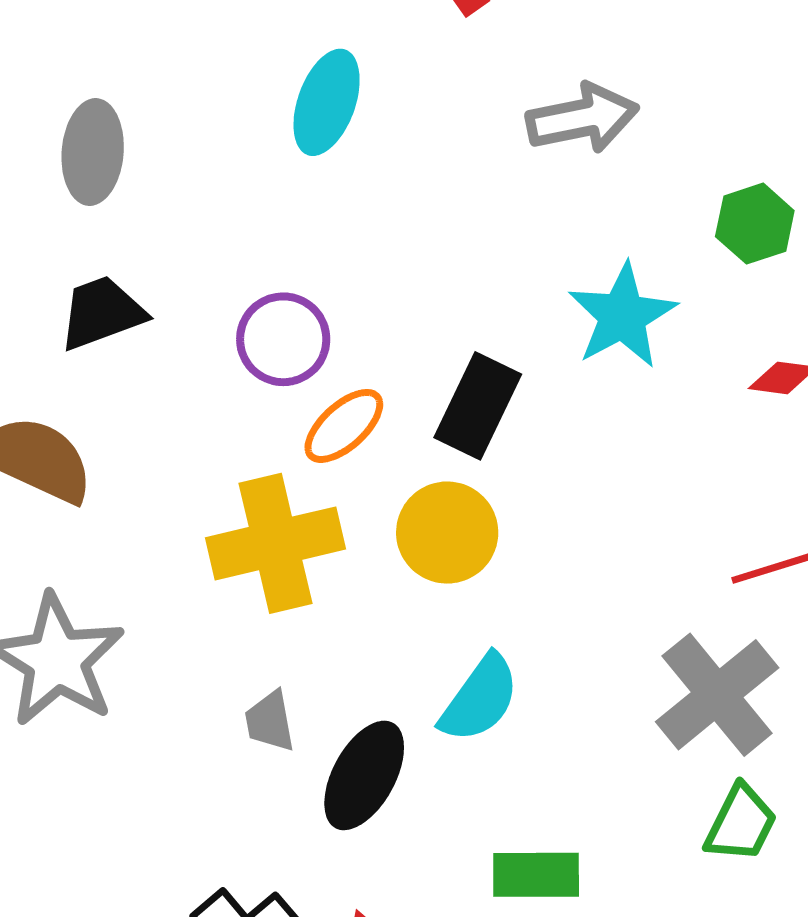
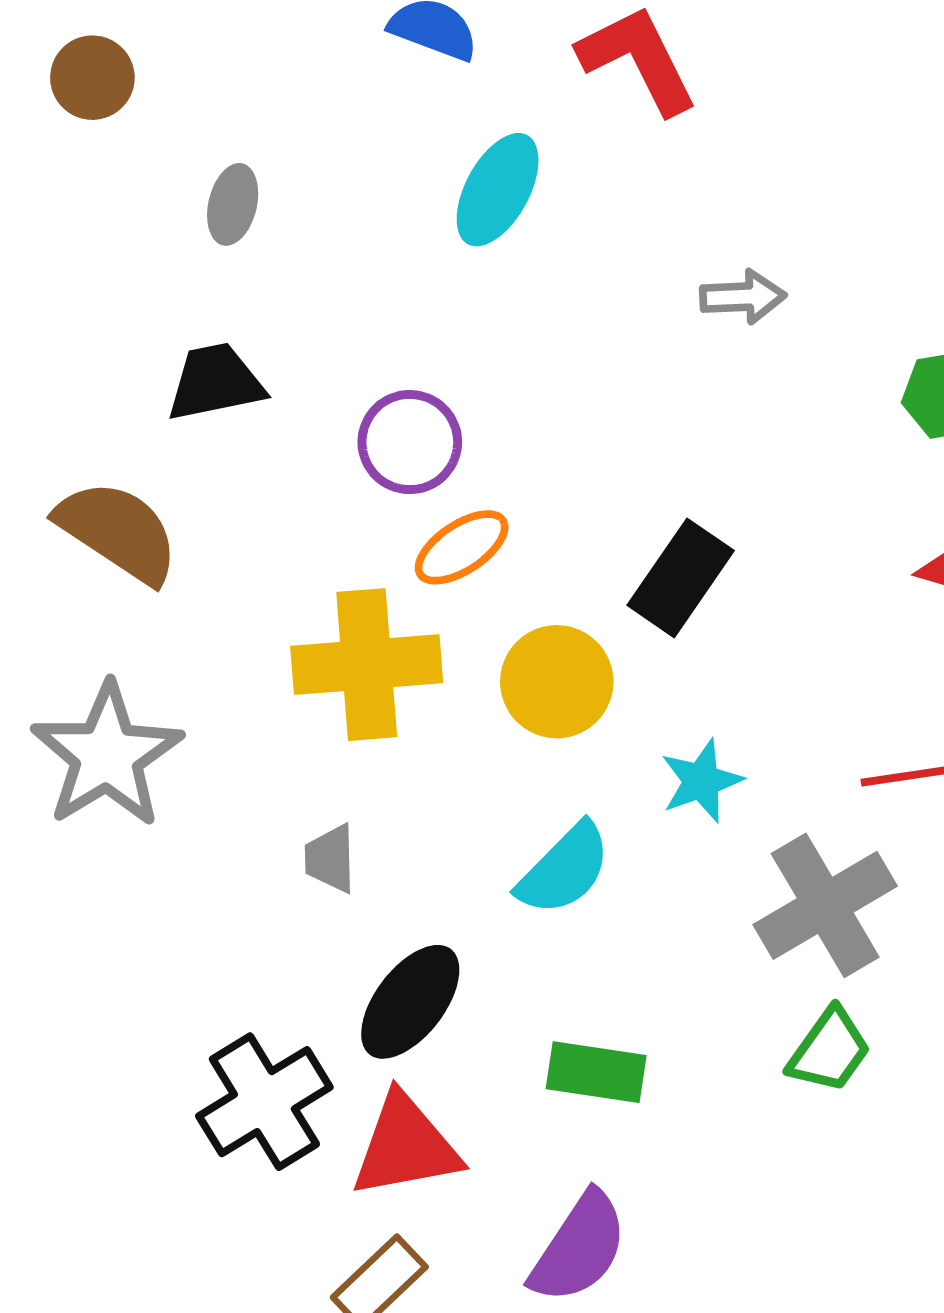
gray arrow: (582, 118) -> (743, 297), moved, size x0.7
gray ellipse: (93, 152) -> (233, 204), size x0.7
cyan star: (622, 316) -> (701, 781), moved, size x0.7
black rectangle: (478, 406) -> (681, 578), moved
black ellipse: (364, 775) -> (410, 1002), moved

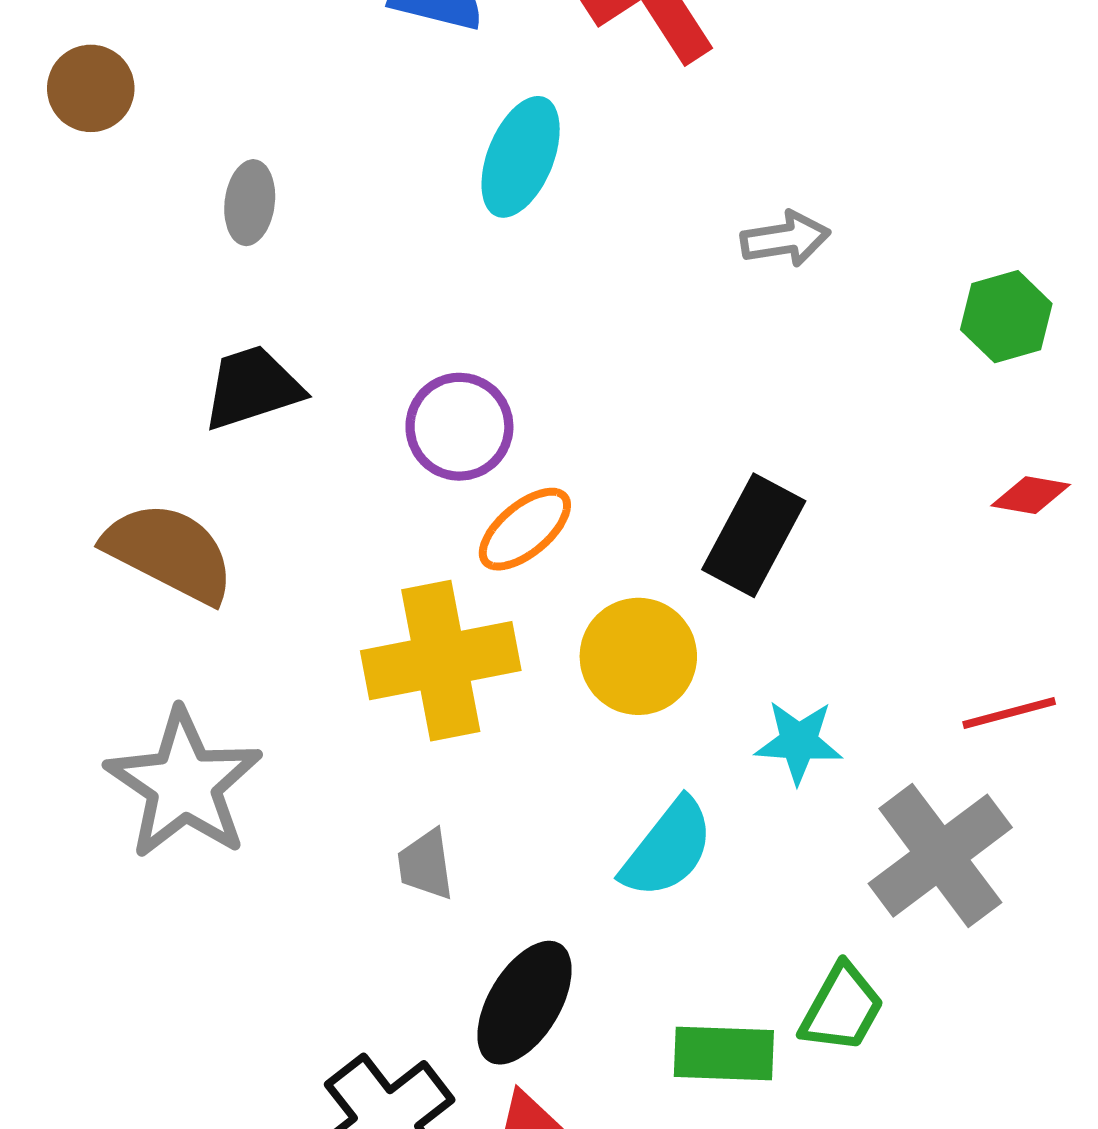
cyan star: (701, 781) -> (799, 742), turned 30
green trapezoid: (829, 1050) -> (842, 1008), moved

